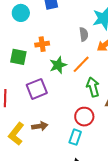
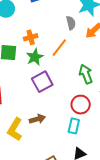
orange line: (81, 64) -> (59, 48), moved
green star: (58, 65) -> (35, 57), moved
purple square: (37, 89) -> (42, 82), moved

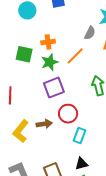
gray semicircle: (71, 23) -> (90, 33), turned 32
red circle: (81, 105) -> (68, 114), moved

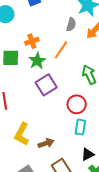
red circle: (68, 114) -> (77, 104), moved
brown arrow: (44, 124) -> (46, 143), moved

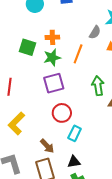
orange line: (61, 50) -> (78, 54), turned -30
red circle: (77, 104) -> (62, 113), moved
brown arrow: (46, 143) -> (47, 146), moved, turned 49

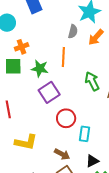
orange cross: (52, 37) -> (22, 47), moved
green star: (52, 58) -> (40, 68), turned -30
yellow L-shape: (16, 123) -> (26, 142), turned -105

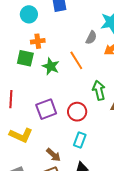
orange line: (63, 57) -> (76, 60), turned -48
purple square: (49, 92) -> (46, 109), moved
red circle: (66, 118) -> (77, 112), moved

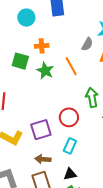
orange cross: (38, 41) -> (42, 46), moved
purple square: (46, 109) -> (41, 130), moved
brown arrow: (53, 155) -> (43, 159), turned 140

